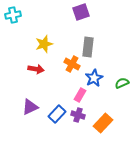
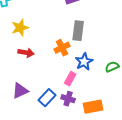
yellow star: (44, 44) -> (20, 28), moved
orange cross: (72, 64) -> (62, 48), turned 35
orange rectangle: (103, 123) -> (93, 107), turned 36

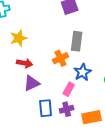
purple triangle: (20, 91) -> (32, 83), moved
blue rectangle: (47, 98) -> (46, 108), turned -48
purple cross: (68, 99) -> (67, 109), turned -32

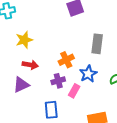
gray rectangle: (77, 41) -> (97, 44), moved
purple triangle: (32, 83) -> (21, 85), moved
purple cross: (67, 109) -> (58, 81), moved

